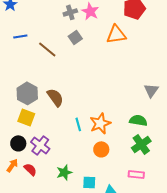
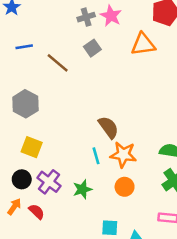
gray hexagon: (27, 93) -> (25, 104), moved
brown semicircle: (55, 97) -> (108, 127), moved
orange star: (100, 123) -> (123, 155), turned 30
green star: (64, 172) -> (82, 189), moved

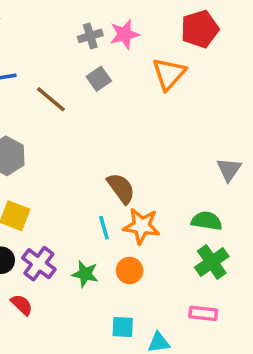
pink star: (111, 16) -> (124, 34), turned 30
orange triangle: (143, 44) -> (169, 74), turned -40
orange circle: (125, 187) -> (130, 271), moved
green star: (82, 189) -> (85, 274), turned 30

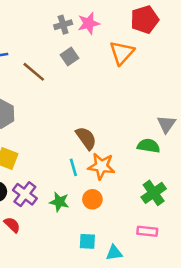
green semicircle: (207, 221) -> (149, 146), moved

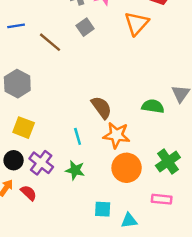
green semicircle: (149, 146) -> (153, 106), moved
cyan line: (73, 167) -> (78, 136), moved
orange circle: (92, 199) -> (127, 168), moved, size x1.5

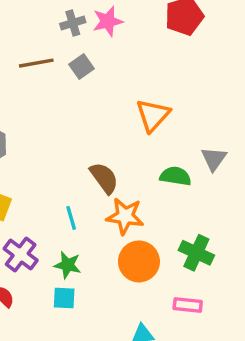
orange triangle: (137, 23) -> (153, 115), moved
brown line: (50, 42) -> (36, 63), moved, turned -50
green cross: (168, 161) -> (196, 253), turned -30
cyan square: (103, 209) -> (64, 298), moved

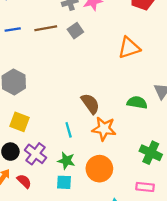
orange triangle: (153, 115) -> (129, 48), moved, turned 30
orange circle: (139, 261) -> (99, 169), moved

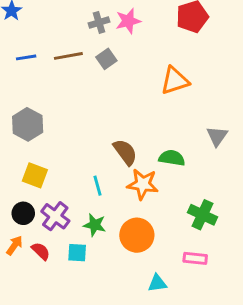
green semicircle: (137, 102) -> (172, 158), moved
cyan square: (64, 182) -> (77, 253), moved

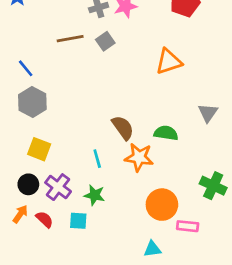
blue line: (26, 57) -> (26, 68), moved, turned 60
green cross: (202, 215) -> (213, 186), moved
orange circle: (137, 235) -> (162, 205), moved

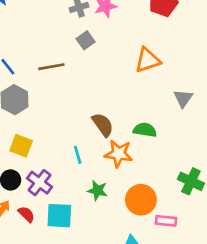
brown line: (70, 39) -> (51, 67), moved
gray triangle: (208, 113) -> (183, 98), moved
green star: (94, 195) -> (97, 191), moved
cyan square: (78, 221) -> (59, 216), size x1.5

